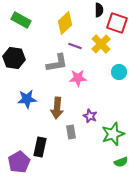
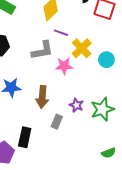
yellow cross: (101, 44) -> (82, 48), moved
gray rectangle: (71, 132) -> (57, 122), turned 32
green star: (113, 134) -> (102, 109), moved

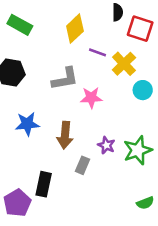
purple line: (61, 33) -> (98, 52), moved
yellow cross: (82, 48) -> (124, 64), moved

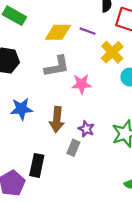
yellow diamond: (75, 29) -> (58, 32), moved, turned 44
purple line: (98, 52) -> (87, 31), moved
purple star: (106, 145) -> (86, 129), moved

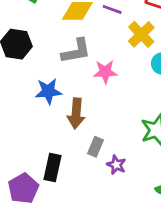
blue star: (21, 109) -> (48, 91), moved
purple star: (86, 129) -> (116, 165), moved

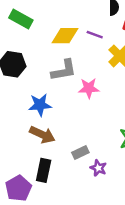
brown arrow: (76, 113) -> (42, 135), moved, turned -70
gray rectangle: (95, 147) -> (80, 153), turned 42

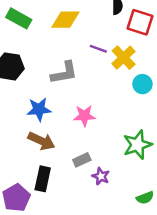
purple line: (95, 35) -> (98, 49), moved
yellow diamond: (65, 36) -> (65, 20), moved
pink star: (89, 88) -> (84, 116), moved

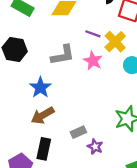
blue star: (39, 109) -> (40, 87), turned -30
pink star: (84, 116) -> (93, 61), moved, turned 30
brown arrow: (41, 141) -> (43, 115), turned 125

